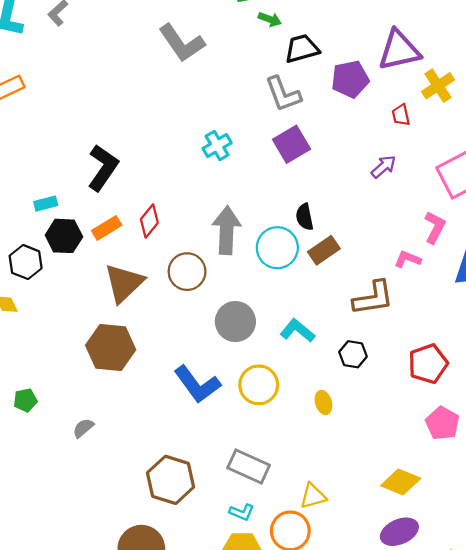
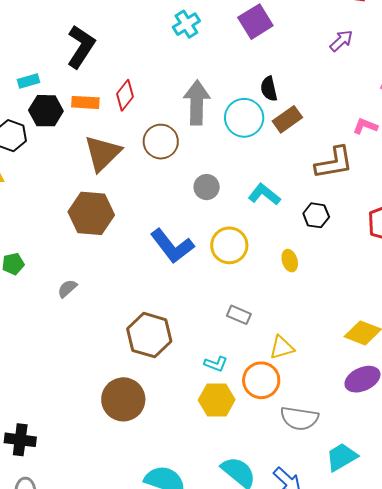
orange rectangle: (107, 228) -> (85, 102), turned 36
gray circle: (235, 322) -> (207, 187), size x0.7
gray rectangle: (249, 466) -> (239, 315), moved, size x0.6

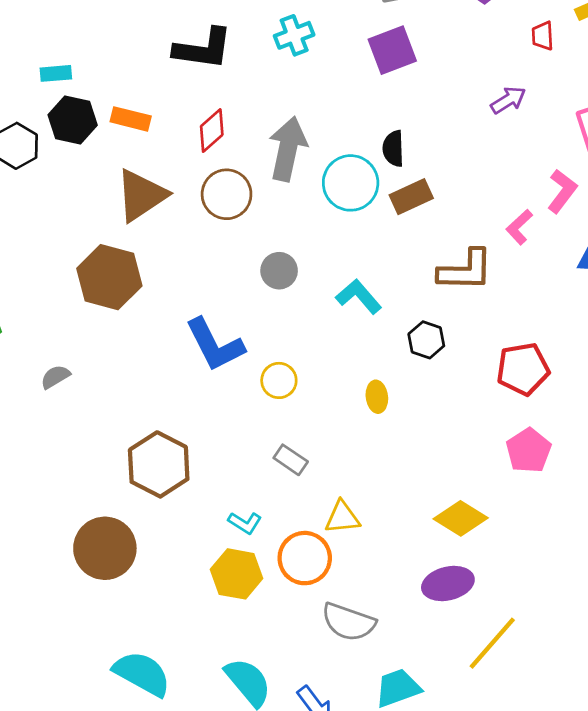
black L-shape: (81, 47) -> (203, 49), moved, turned 54
red diamond: (125, 95) -> (212, 131), moved
pink L-shape: (365, 126) -> (519, 227), turned -75
yellow circle: (229, 245) -> (279, 380), moved, size x0.7

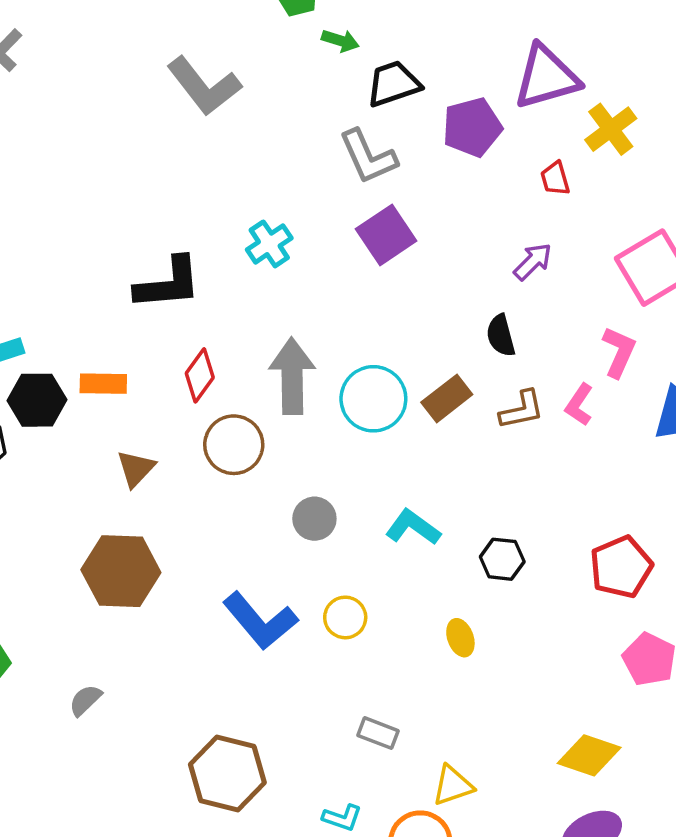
black semicircle: (393, 148) -> (501, 336), moved
brown triangle: (141, 195) -> (136, 469), size x0.6
brown L-shape: (466, 270) -> (522, 410), moved, size x0.7
yellow circle: (279, 380) -> (345, 617), moved

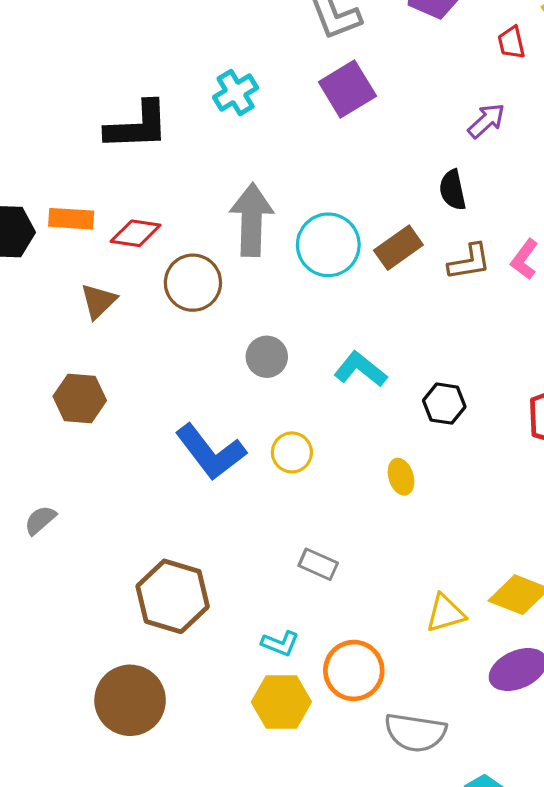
red diamond: (200, 375) -> (136, 233), moved, turned 60
brown hexagon: (121, 571) -> (80, 398), size x0.7
yellow triangle: (453, 786) -> (445, 613), moved

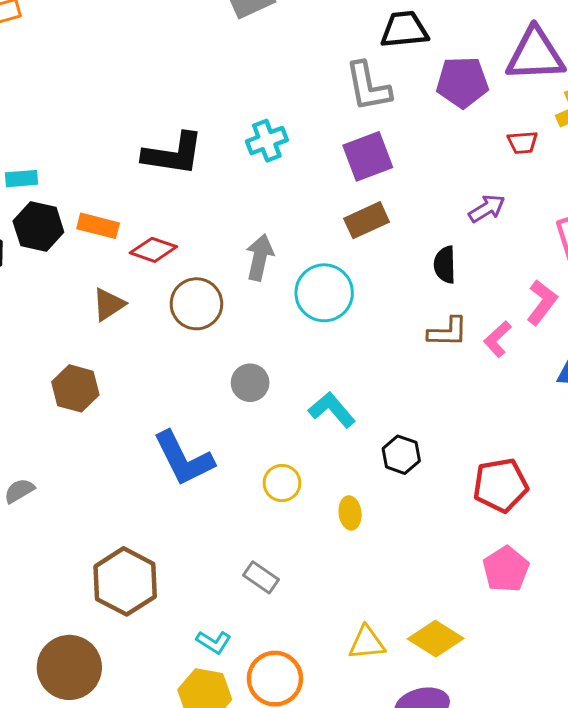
red trapezoid: (511, 42) -> (523, 142), turned -92
gray arrow: (252, 220) -> (260, 257), size x0.7
brown rectangle: (398, 248) -> (367, 220), moved
yellow circle: (292, 452) -> (282, 483), moved

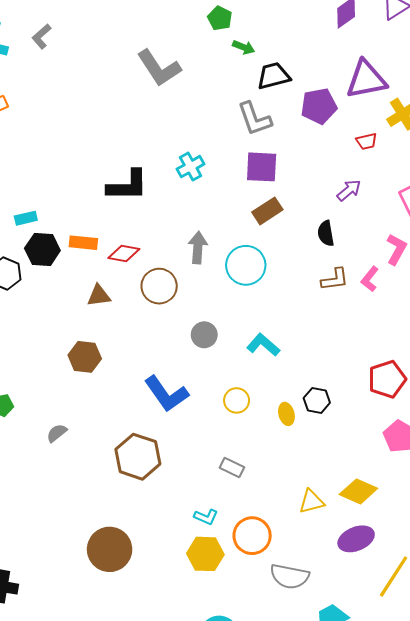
purple square: (368, 156) -> (262, 167), turned 32
brown triangle: (109, 304) -> (99, 296), turned 35
black hexagon: (401, 455) -> (317, 400), moved
brown hexagon: (125, 581) -> (138, 457), moved

